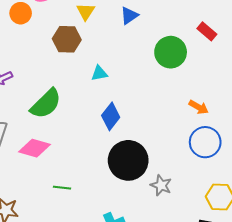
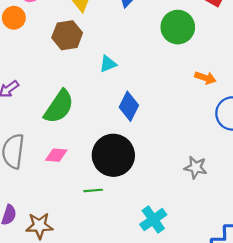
orange arrow: (199, 107) -> (205, 78), moved
pink diamond: (34, 148) -> (56, 155), size x0.7
black circle: (128, 160) -> (113, 155), moved

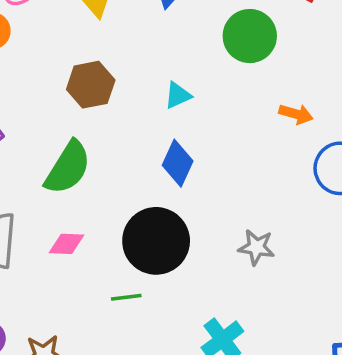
brown hexagon: (67, 35) -> (91, 85), moved
cyan triangle: (108, 64) -> (178, 95), moved
gray star: (196, 167) -> (256, 247), moved

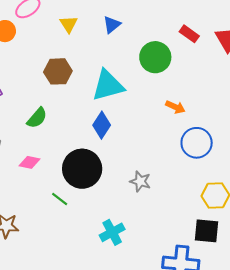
cyan triangle: (178, 95) -> (108, 85), size x2.0
green semicircle: (68, 168) -> (37, 118), size x0.7
green line: (126, 297) -> (60, 199), turned 36

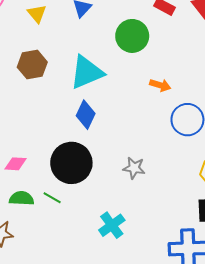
green semicircle: (37, 118) -> (22, 198), moved, turned -120

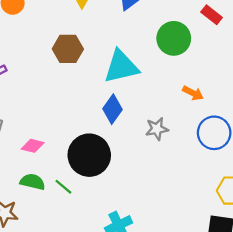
gray star: (134, 168) -> (157, 129), moved, turned -30

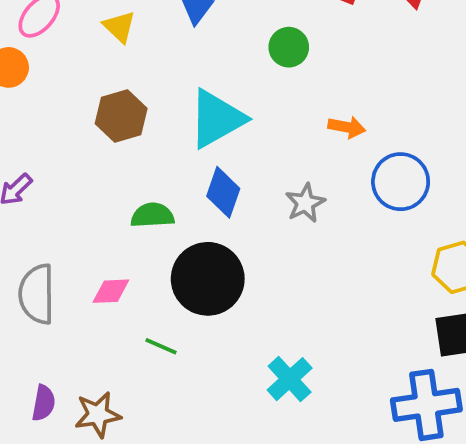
green circle: (174, 38) -> (289, 47), size x0.7
green semicircle: (33, 182) -> (152, 215), moved
green line: (63, 187) -> (161, 346), moved

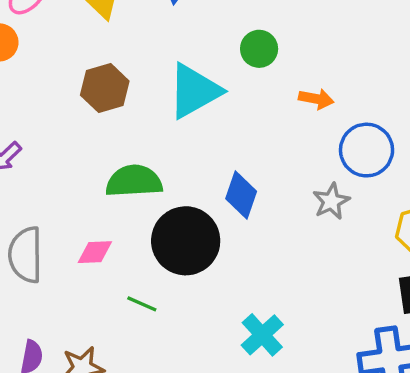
green circle: (289, 47) -> (259, 49), moved
blue diamond: (223, 192) -> (241, 195), moved
gray star: (305, 203) -> (331, 201), moved
green semicircle: (152, 215) -> (134, 181), size x1.4

